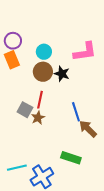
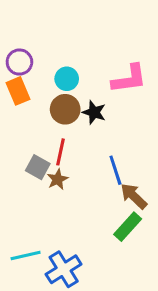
green rectangle: (71, 158) -> (128, 227), moved, turned -66

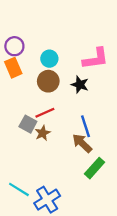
black star: (94, 112) -> (80, 85), moved
red line: (61, 152) -> (45, 113), turned 54
brown arrow: (134, 196) -> (82, 143), moved
cyan line: (26, 256) -> (19, 189), turned 45

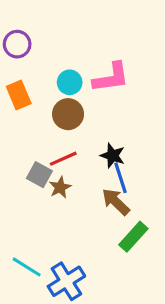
purple circle: (14, 46) -> (17, 44), moved
pink L-shape: (96, 59) -> (111, 78), moved
black star: (80, 85) -> (113, 156), moved

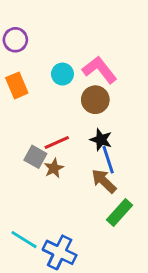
pink L-shape: (111, 78) -> (100, 70), turned -120
brown circle: (68, 114) -> (95, 100), moved
blue cross: (66, 281) -> (60, 252), turned -32

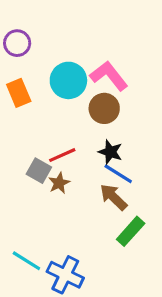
cyan circle: (62, 74) -> (68, 80), size x1.5
blue line: (108, 160) -> (118, 174), turned -40

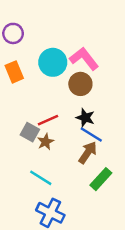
brown arrow: (114, 197) -> (88, 153), turned 80
cyan line: (26, 261) -> (41, 178), moved

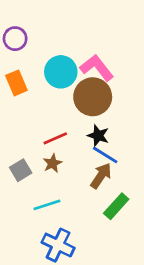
brown circle: (80, 84) -> (93, 97), size x1.4
gray square: (30, 132) -> (21, 170), moved, turned 30
cyan line: (41, 178) -> (47, 205), turned -50

